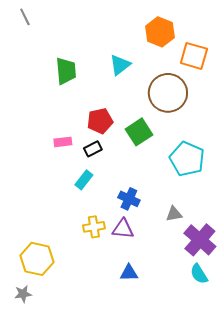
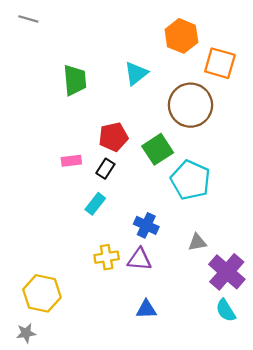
gray line: (25, 17) -> (28, 19), turned -48
black rectangle: (93, 149) -> (105, 169), turned -30
cyan pentagon: (187, 159) -> (191, 180), moved

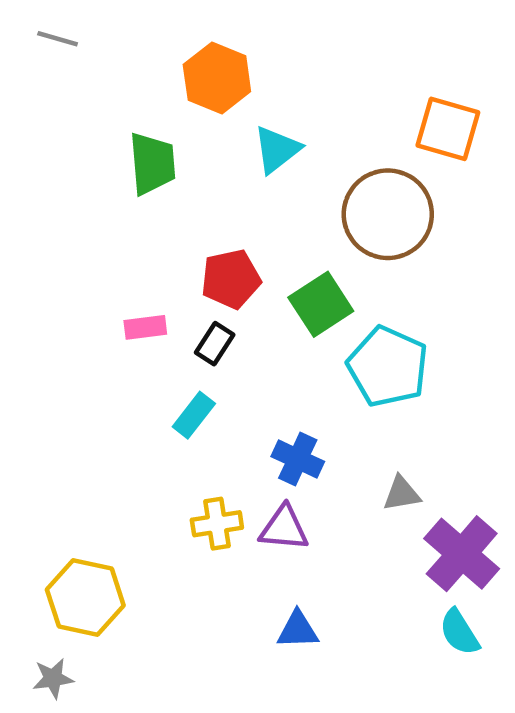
orange hexagon: (181, 36) -> (217, 78), moved

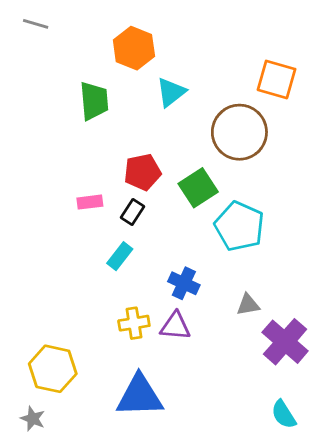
blue triangle: (298, 630) -> (140, 396), moved, size x1.8
cyan semicircle: (459, 632) -> (284, 414), moved
gray star: (53, 678) -> (33, 419), turned 30

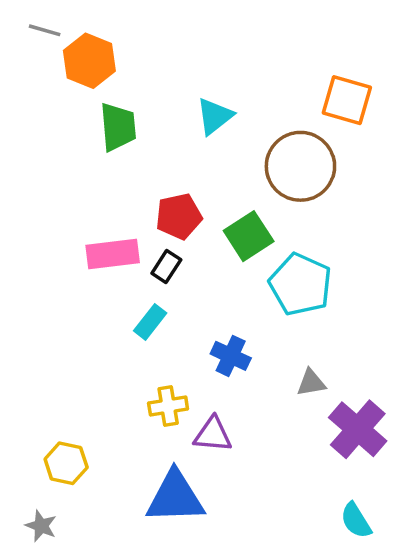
orange hexagon: (134, 48) -> (89, 61), moved
pink rectangle: (90, 202) -> (113, 254), size x1.6
purple triangle: (175, 326) -> (213, 435), moved
yellow hexagon: (53, 369) -> (66, 463), size x0.7

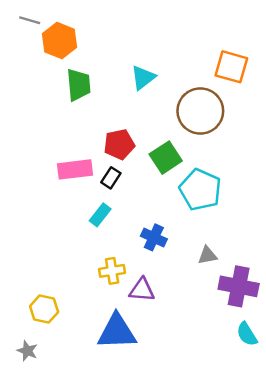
purple cross: (358, 429) -> (239, 286), turned -30
cyan semicircle: (356, 520) -> (247, 334), moved

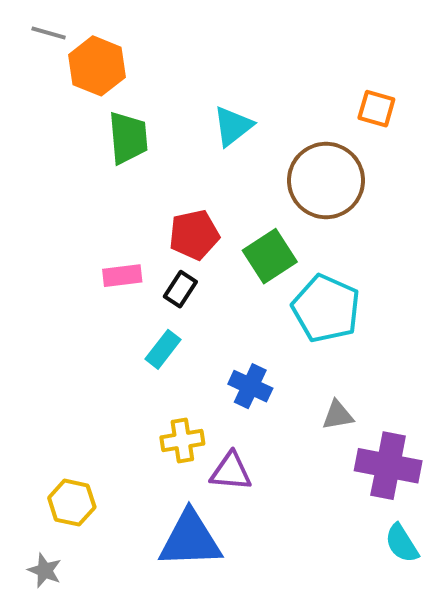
orange square: (231, 67) -> (376, 109), size x0.7
pink rectangle: (75, 169) -> (122, 276), size x0.7

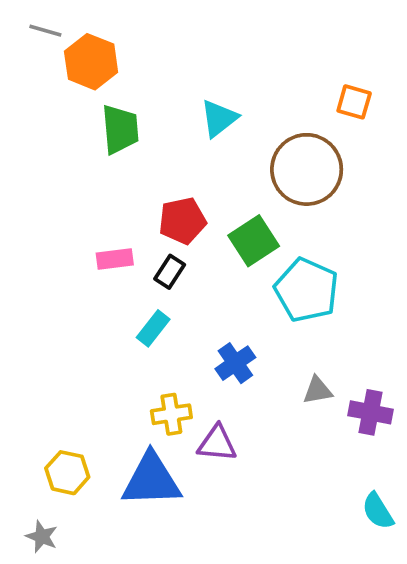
blue cross: (250, 386) -> (235, 363), turned 30
purple cross: (388, 466) -> (370, 412), moved, size x0.7
blue triangle: (190, 539) -> (151, 480), moved

